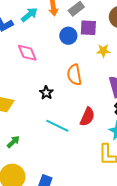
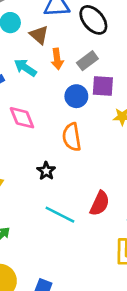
cyan arrow: (29, 15) -> (25, 68), turned -108
orange semicircle: (74, 75) -> (72, 137), moved

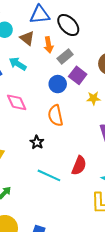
orange arrow: (57, 59) -> (49, 45), moved
purple square: (103, 86) -> (78, 75), turned 36

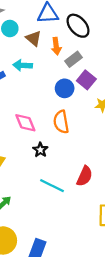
cyan arrow: (18, 64) -> (23, 65), turned -30
pink diamond: (17, 102) -> (25, 123), moved

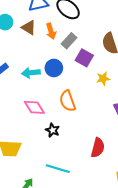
cyan arrow: (23, 65) -> (31, 73), moved
blue circle: (65, 88) -> (54, 68), moved
cyan line: (52, 186) -> (58, 169), moved

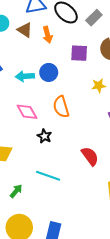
gray rectangle: (69, 41) -> (94, 18), moved
purple square: (84, 58) -> (79, 53), moved, turned -30
red semicircle: (98, 148) -> (90, 156), turned -54

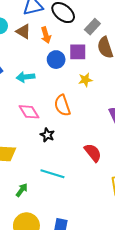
gray rectangle: (94, 18) -> (92, 27), moved
blue circle: (49, 72) -> (56, 60), moved
yellow star: (99, 86) -> (85, 80), moved

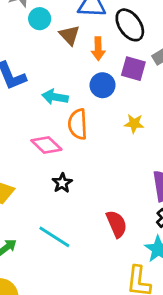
purple square: (78, 52) -> (133, 69), moved
orange semicircle: (62, 105) -> (78, 124), moved
pink diamond: (29, 112) -> (46, 145), turned -30

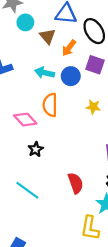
orange arrow: (98, 49) -> (69, 48), turned 35
cyan arrow: (55, 97) -> (45, 73), moved

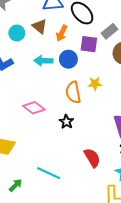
cyan circle: (25, 22) -> (17, 33), moved
orange semicircle: (50, 105) -> (73, 92), moved
black star: (36, 149) -> (66, 122), moved

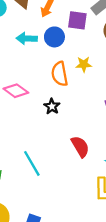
cyan line: (49, 173) -> (32, 163), turned 35

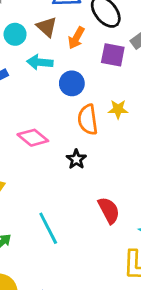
blue circle: (54, 37) -> (72, 83), moved
cyan arrow: (27, 38) -> (40, 62), moved

